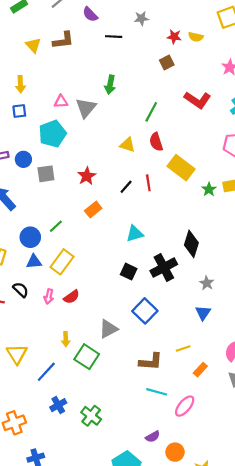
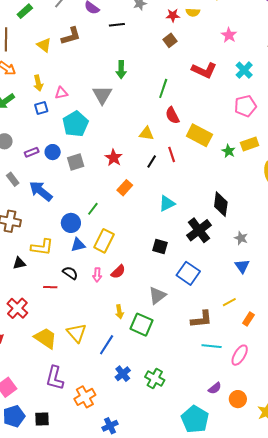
pink triangle: (61, 102) -> (61, 93), moved
yellow triangle: (127, 145) -> (146, 134), moved
black square: (129, 272) -> (160, 246), moved

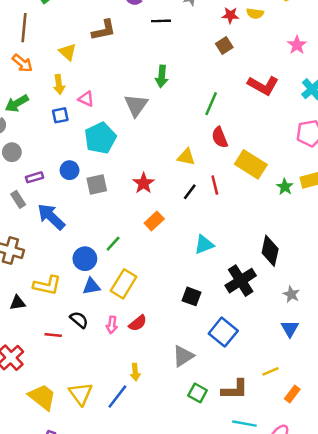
yellow triangle: (44, 45) -> (68, 52), moved
pink triangle: (61, 93) -> (86, 99), turned 32
purple rectangle: (32, 152) -> (35, 177), moved
green square: (141, 325) -> (198, 393), moved, size x0.7
blue line: (107, 345) -> (117, 397), moved

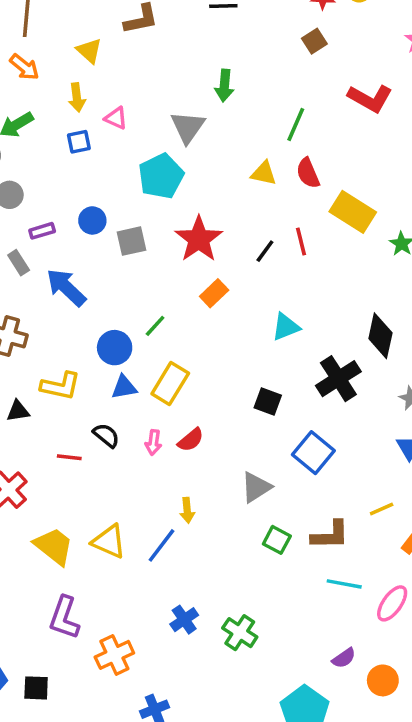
cyan pentagon: (100, 138) -> (161, 176), moved
yellow triangle: (186, 157) -> (264, 173), moved
red star: (144, 183) -> (199, 239), size x1.5
yellow triangle: (81, 394) -> (109, 541), turned -30

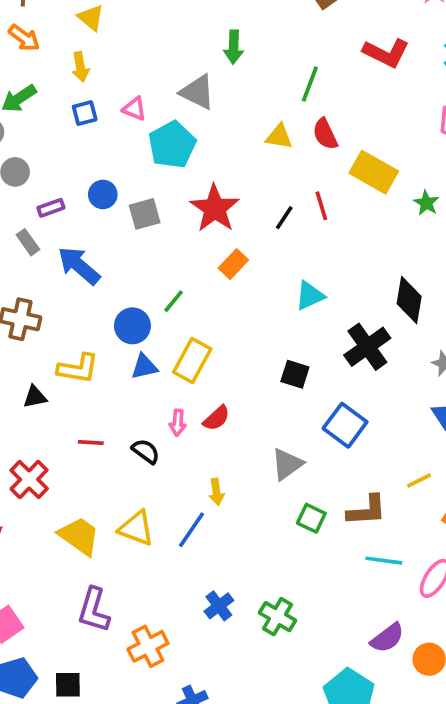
pink triangle: (116, 118) -> (134, 109), moved
gray triangle: (188, 127) -> (197, 92), turned -36
black semicircle: (106, 435) -> (146, 451), moved
purple semicircle: (344, 658) -> (387, 638), size x1.4

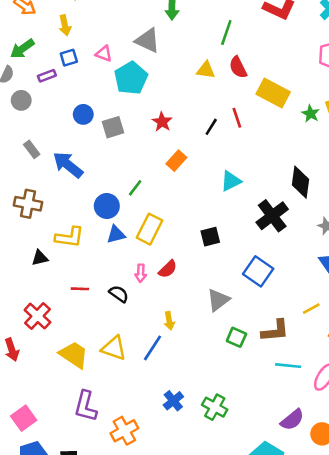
purple rectangle: (51, 208) -> (47, 76), moved
red star: (215, 208) -> (162, 122), size x0.6
black square: (295, 374) -> (210, 237), moved, turned -30

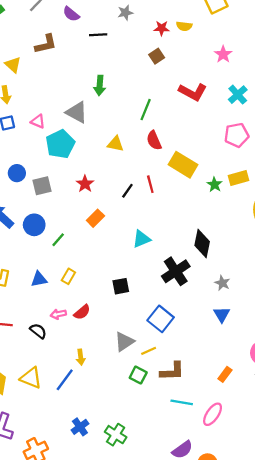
yellow triangle: (206, 70) -> (115, 144), moved
blue circle: (107, 206) -> (34, 225), moved
yellow rectangle: (150, 229) -> (68, 276), size x0.6
pink arrow: (141, 273) -> (58, 314), turned 72
yellow line: (311, 309) -> (149, 351), moved

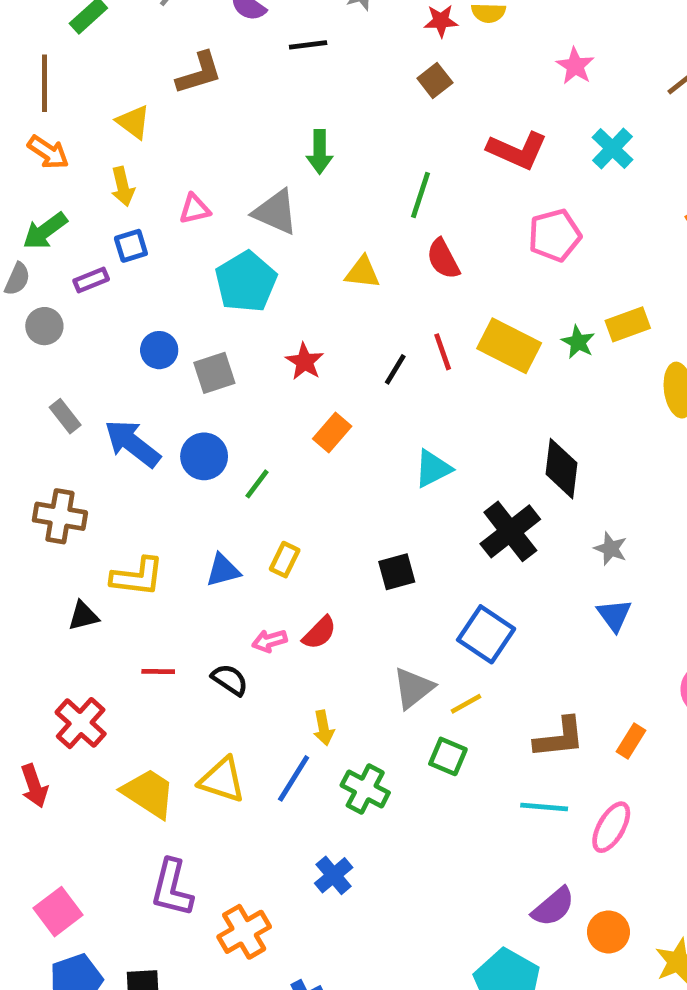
pink triangle: (38, 121) -> (195, 209), moved, turned -32
pink pentagon: (237, 135) -> (555, 235), moved
yellow rectangle: (183, 165) -> (509, 346), moved
brown L-shape: (172, 371) -> (559, 738), moved
green cross: (116, 435) -> (365, 789), moved

